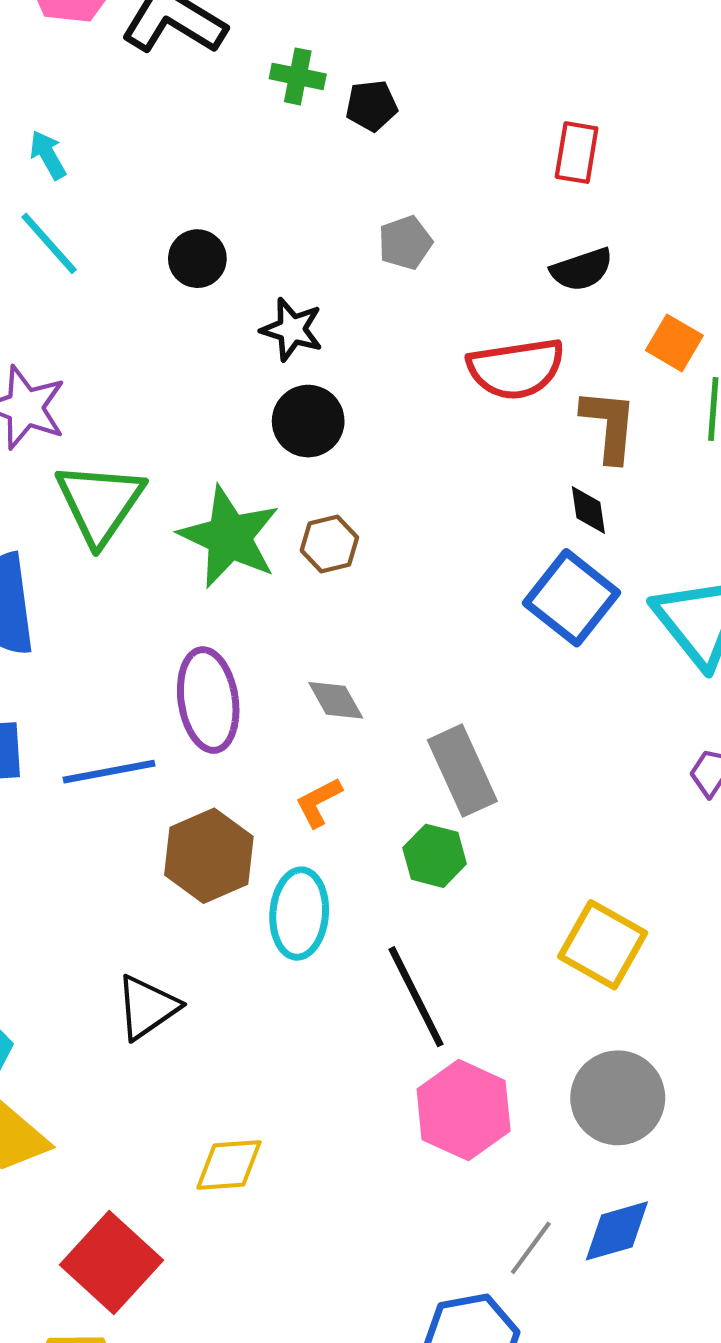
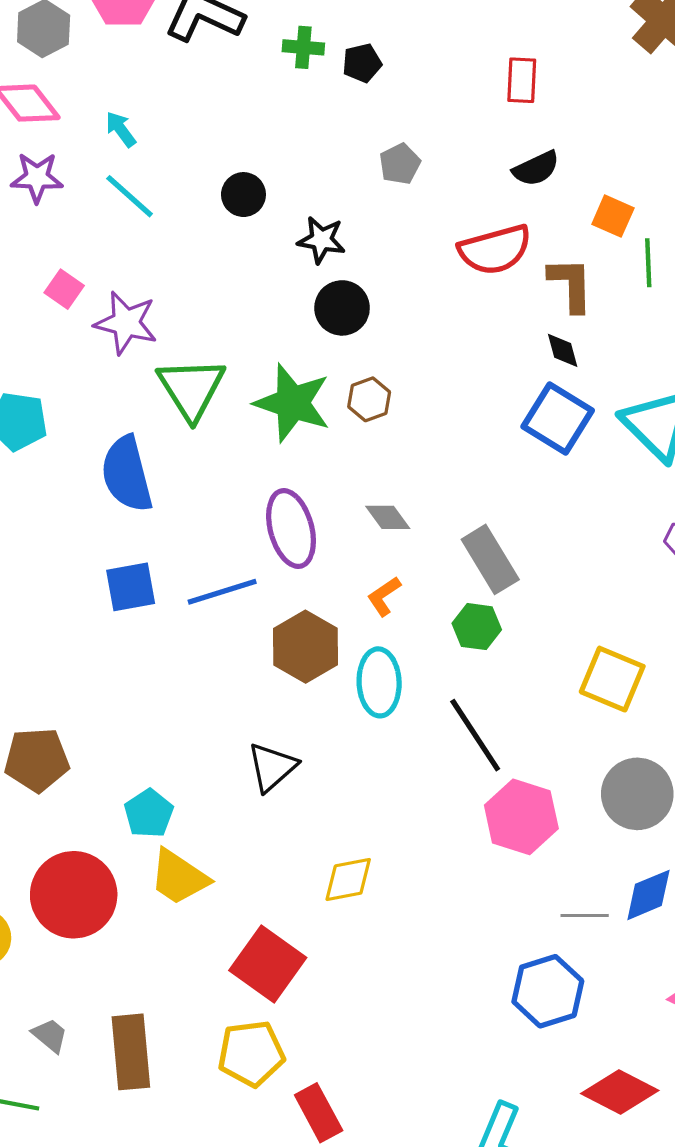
gray line: (531, 1248) -> (585, 916), turned 60

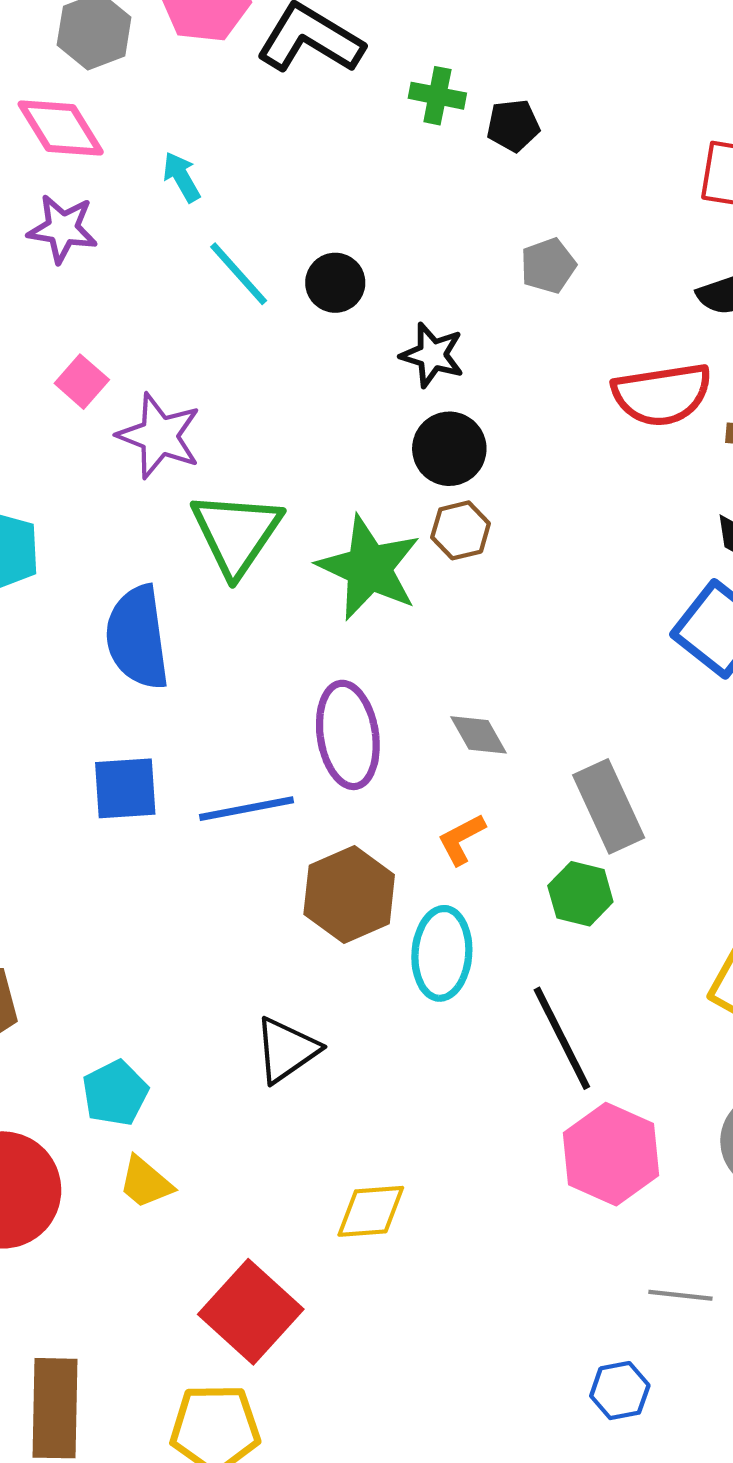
cyan line: (130, 196) -> (239, 274), moved
brown hexagon: (369, 399) -> (461, 530), moved
yellow trapezoid: (179, 877) -> (146, 1183), size x0.7
blue hexagon: (548, 991) -> (620, 1391), size x0.6

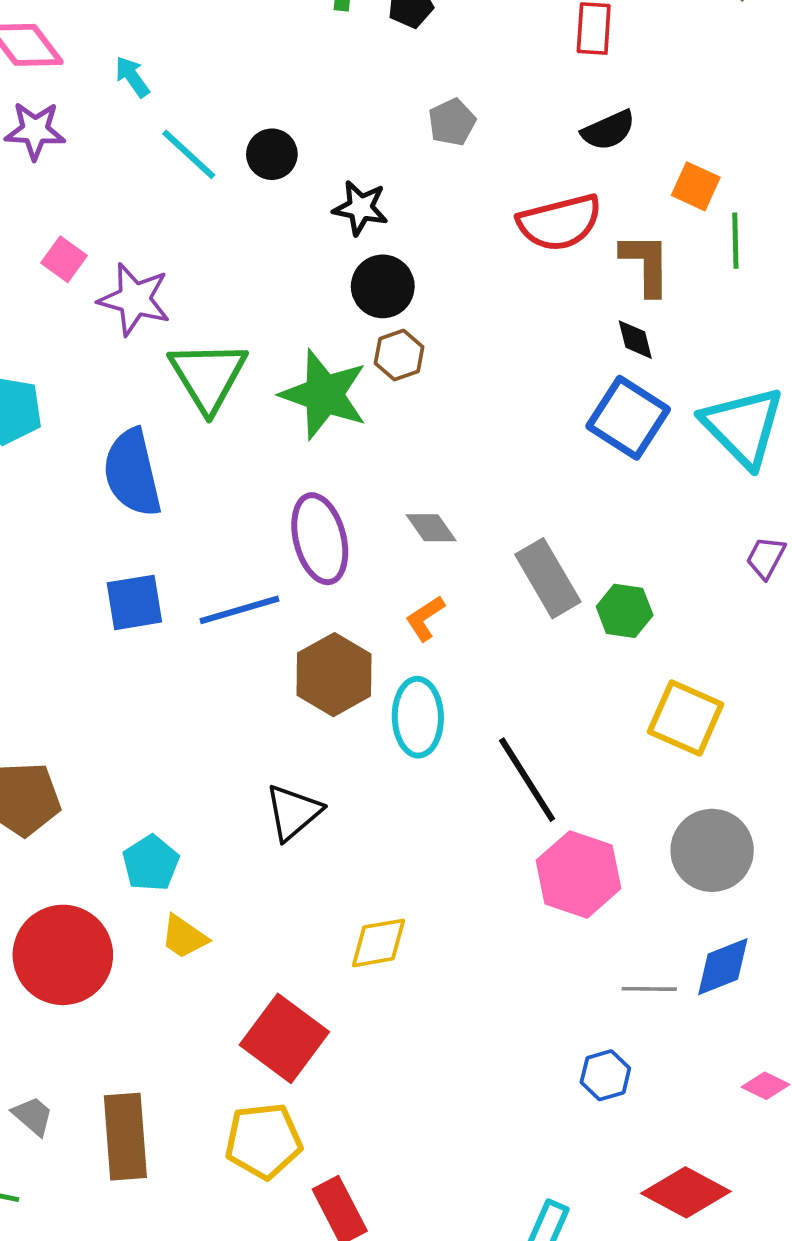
green hexagon: (580, 894) -> (625, 611), moved

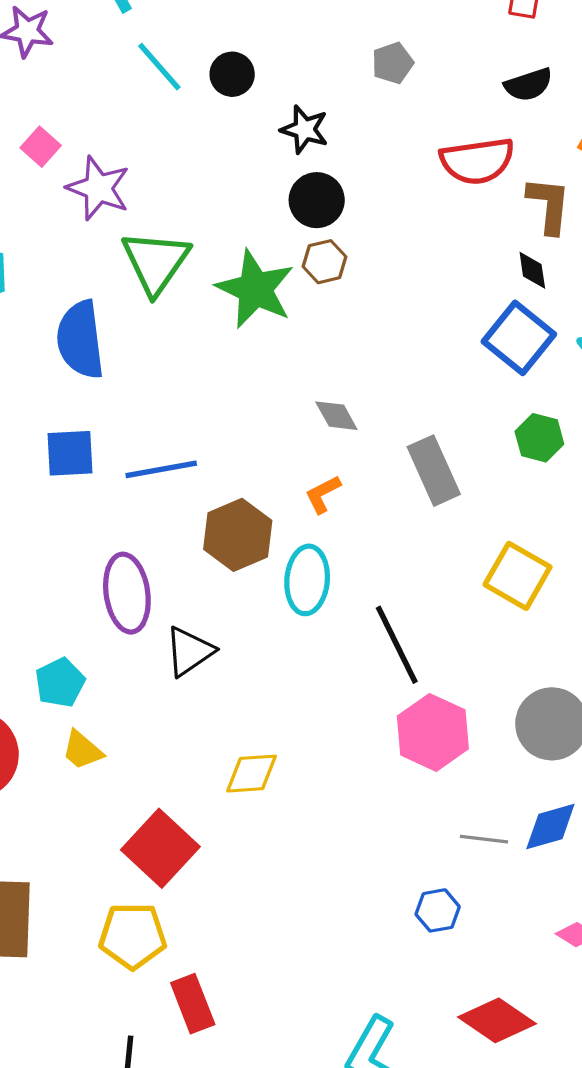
purple ellipse: (320, 539) -> (127, 593), moved
green hexagon: (625, 611) -> (539, 438), moved
yellow square: (686, 718) -> (518, 576), moved

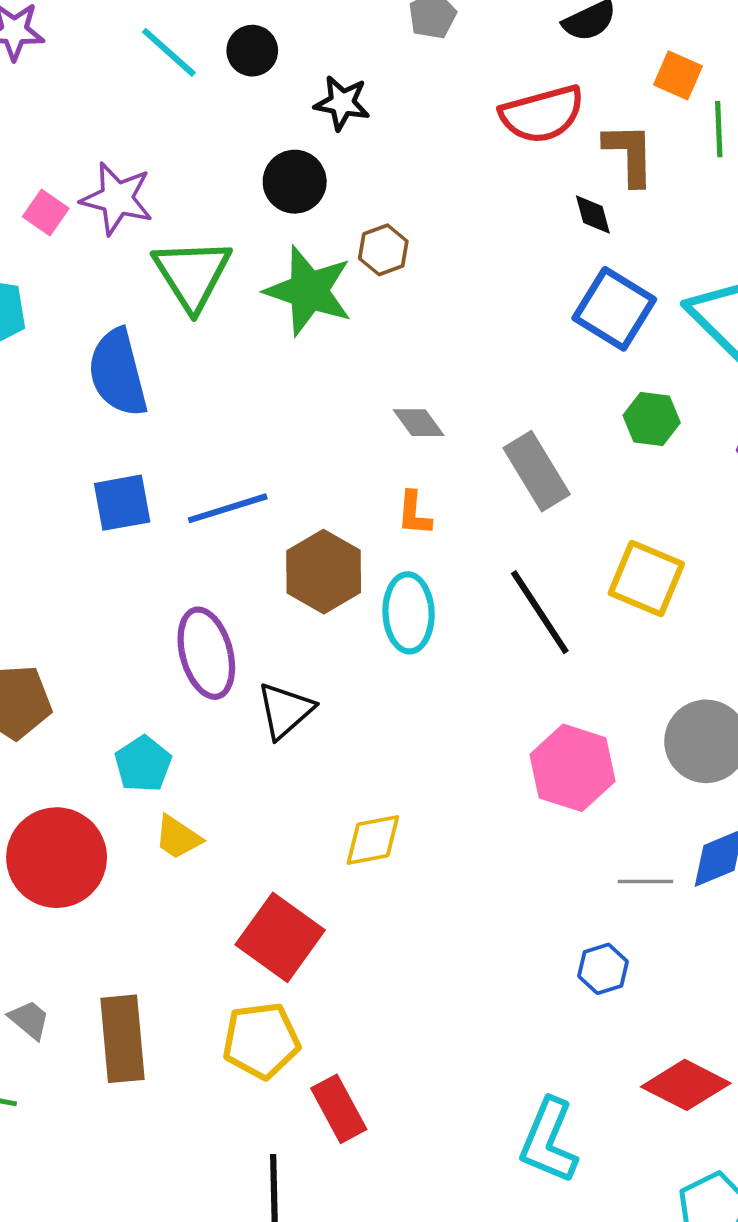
pink square: (41, 147) -> (46, 212), moved
black circle: (317, 200) -> (295, 182), moved
black diamond: (532, 270) -> (593, 214), moved
orange L-shape: (323, 494) -> (414, 513), turned -51
black line: (397, 645) -> (540, 612), moved

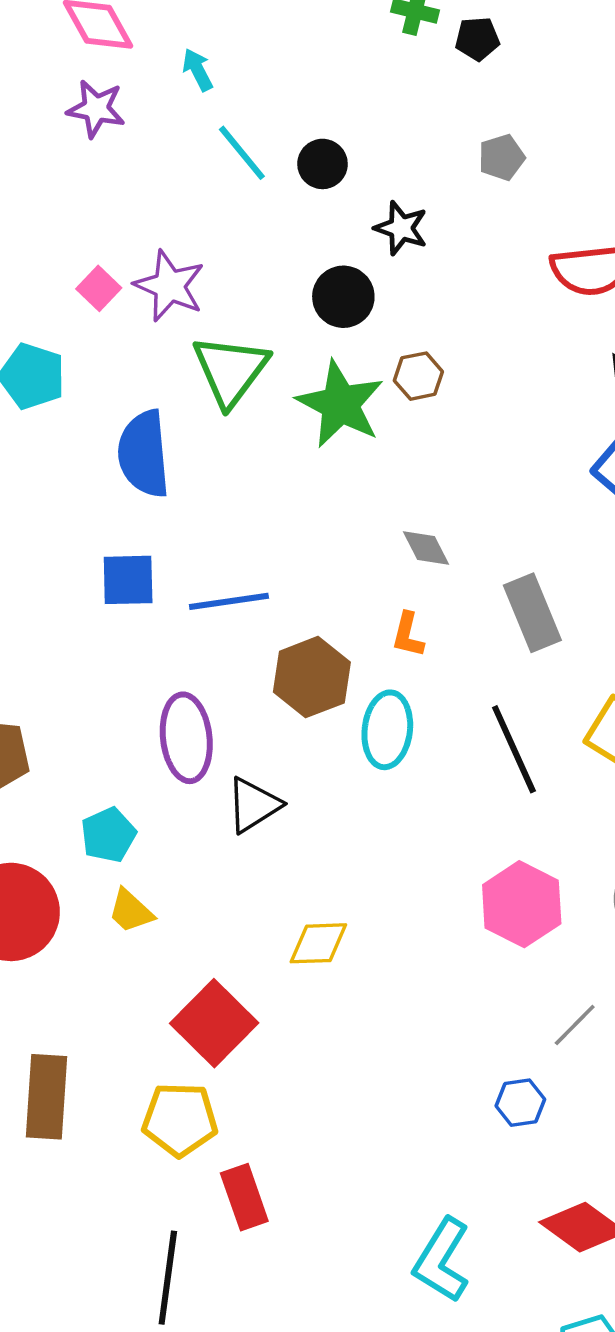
gray line: (645, 882) -> (575, 1025), turned -54

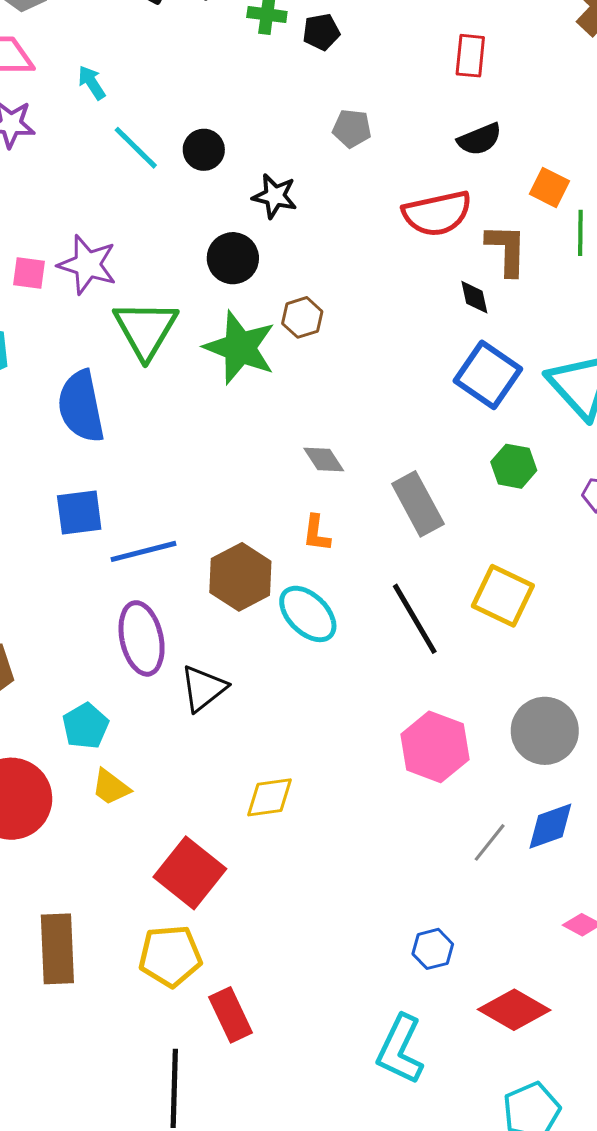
gray pentagon: (502, 157) -> (352, 128), turned 30
pink square: (99, 288) -> (29, 273), turned -30
blue line: (229, 601) -> (143, 551), moved
cyan ellipse: (387, 730) -> (308, 614), turned -46
blue hexagon: (520, 1103) -> (433, 949), moved

